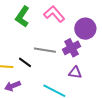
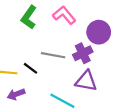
purple triangle: (75, 73) -> (86, 81), size x1.5

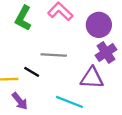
purple cross: (83, 53) -> (106, 52), moved
purple arrow: (16, 94) -> (20, 101), turned -102

